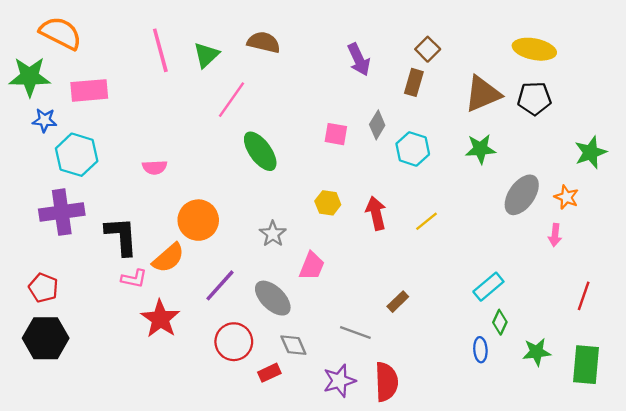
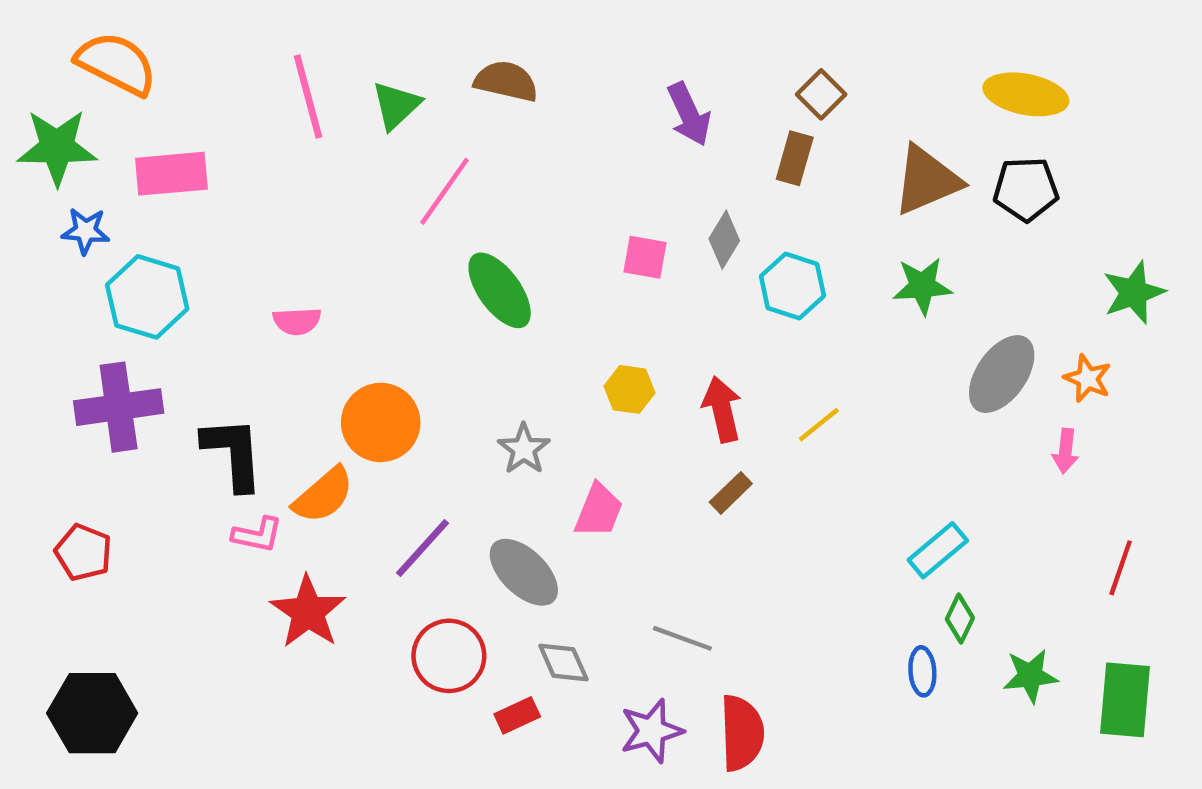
brown rectangle: (398, 302) -> (731, 493), moved
black hexagon: (46, 338) -> (92, 713), moved

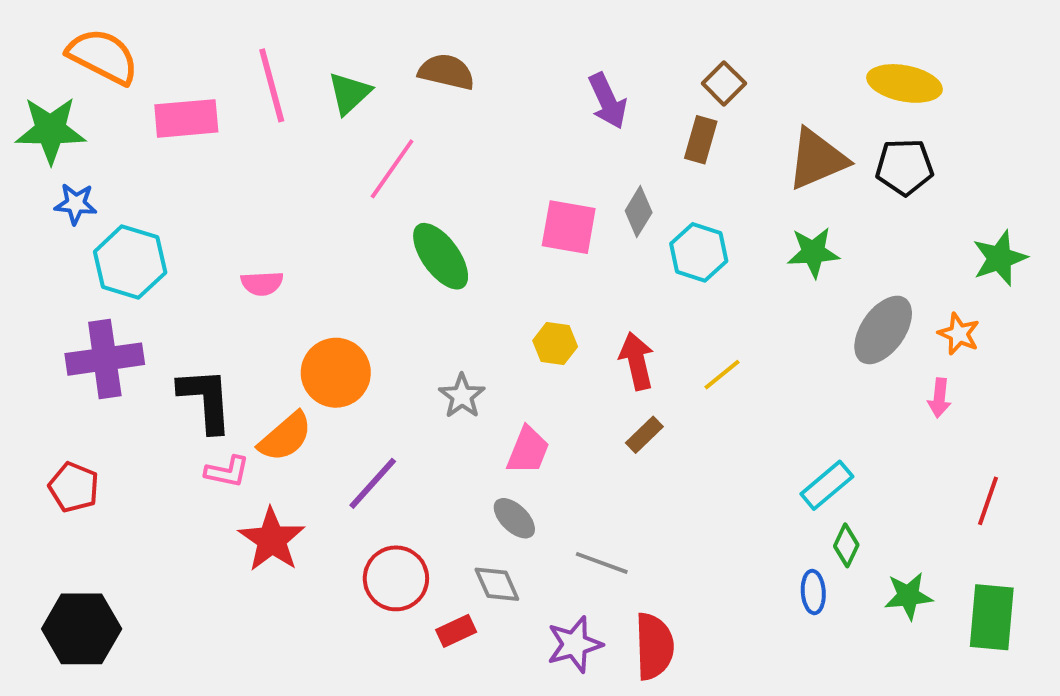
pink rectangle: (171, 174) -> (186, 118), moved
pink square: (645, 257) -> (569, 227), size x1.4
gray ellipse: (524, 572) -> (514, 518), moved, size x0.7

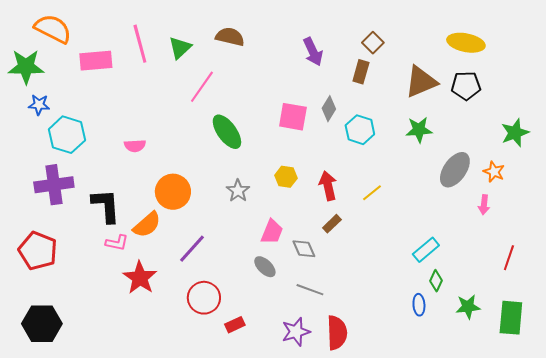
gray star: (462, 396) -> (238, 191), moved
red pentagon: (74, 487) -> (38, 251), size x1.5
gray diamond: (497, 584) -> (304, 249), moved

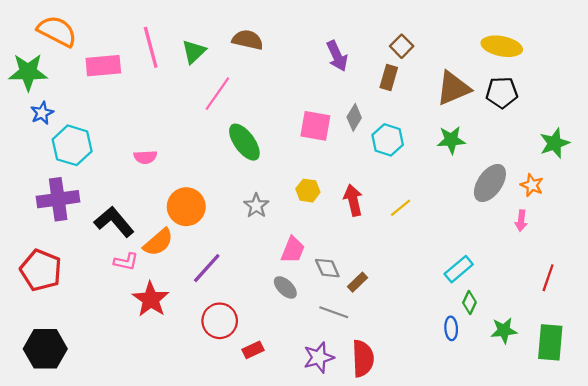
blue star: (39, 105) -> (42, 113), turned -30
black L-shape: (106, 206) -> (114, 222), turned -36
brown rectangle: (332, 224) -> (357, 282), moved

